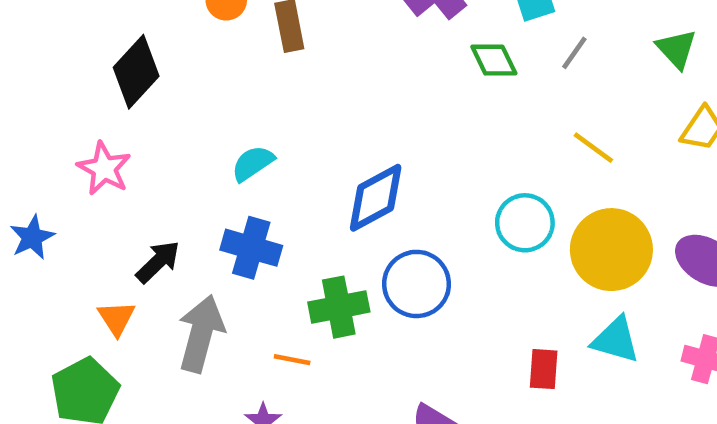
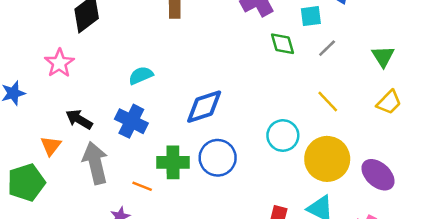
black arrow: (158, 262) -> (79, 119), turned -116
gray arrow: (201, 334) -> (95, 163), turned -39

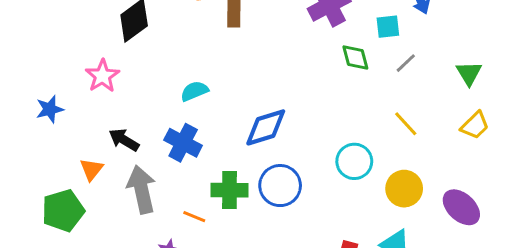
yellow circle: (327, 159) -> (404, 189), size x0.7

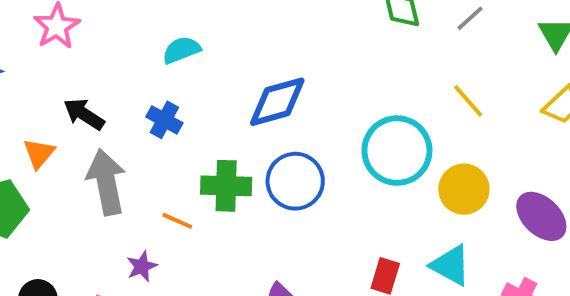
blue cross: (183, 143) -> (164, 120), size x0.7
cyan circle: (354, 161) -> (397, 151), size x1.4

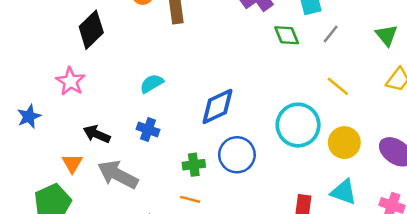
gray arrow: (106, 182) -> (118, 175), turned -42
green cross: (226, 186) -> (194, 165), size x0.7
orange line: (177, 221) -> (190, 199), moved

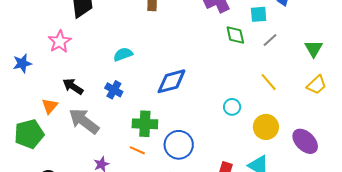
cyan circle: (298, 125) -> (232, 107), size x0.5
blue circle: (237, 155) -> (179, 145), moved
green cross: (194, 165) -> (145, 124), size x1.4

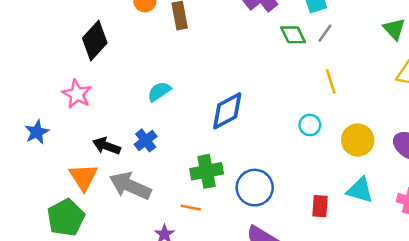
gray line: (270, 40) -> (325, 33), moved
yellow line: (269, 82) -> (331, 81), moved, turned 36
blue cross: (114, 90) -> (146, 140), moved, turned 36
orange triangle: (50, 106) -> (83, 177), size x1.4
orange line: (137, 150) -> (191, 208), moved

